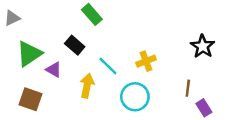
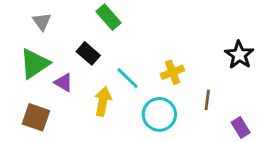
gray triangle: (12, 18) -> (42, 22), moved, turned -42
brown line: (188, 88) -> (207, 100), moved

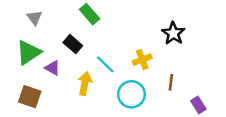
black star: (239, 55) -> (173, 33), moved

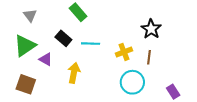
cyan line: (105, 64) -> (91, 44), moved, turned -42
brown line: (171, 82) -> (149, 57), moved
cyan circle: (131, 94) -> (132, 82), moved

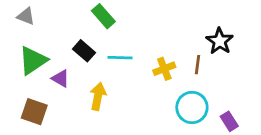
gray triangle: (30, 15) -> (26, 16), moved, turned -32
black star: (151, 29) -> (220, 41), moved
brown line: (149, 57) -> (197, 65), moved
cyan circle: (132, 82) -> (192, 107), moved

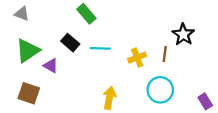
yellow arrow: (98, 96) -> (109, 98), moved
purple rectangle: (229, 121) -> (205, 101), moved

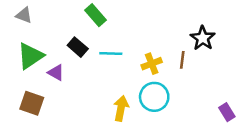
cyan circle: (160, 90) -> (154, 97), moved

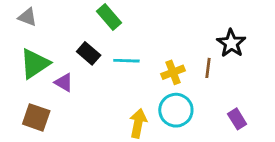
purple rectangle: (227, 112) -> (237, 119), moved

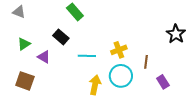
black star: (231, 43) -> (176, 34), moved
cyan line: (126, 61) -> (87, 56), moved
green triangle: (35, 64) -> (24, 44), size x0.6
brown line: (208, 68) -> (146, 62), moved

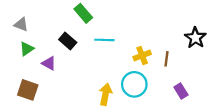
gray triangle: (19, 12) -> (21, 24), moved
yellow cross: (119, 50) -> (142, 55), moved
cyan line: (87, 56) -> (104, 40), moved
brown line: (146, 62) -> (167, 59), moved

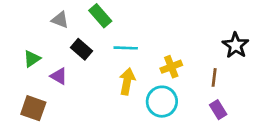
gray triangle: (21, 24) -> (60, 20), moved
brown line: (167, 59) -> (214, 77), moved
yellow arrow: (105, 94) -> (127, 81), moved

